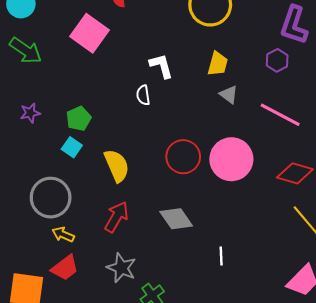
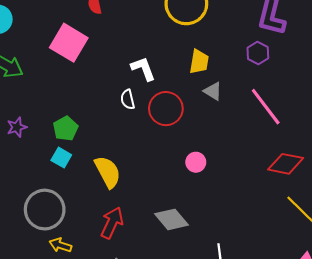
pink line: (280, 115) -> (266, 107), turned 30
red circle: (183, 157) -> (166, 109), moved
pink circle: (231, 159) -> (196, 162), moved, size x0.5

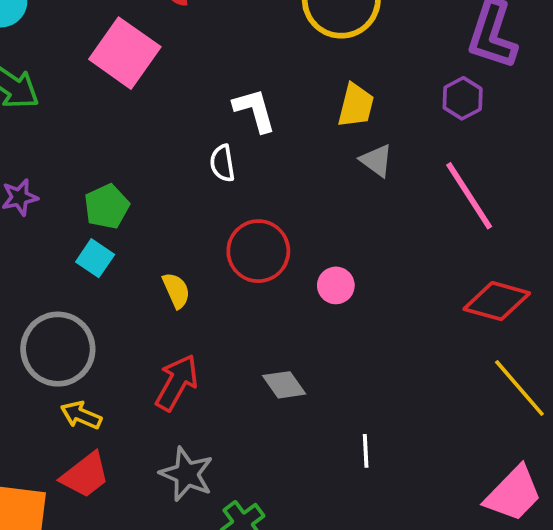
red circle: (166, 109) -> (258, 251), moved
yellow semicircle: (108, 172) -> (176, 290), size x0.6
gray diamond: (172, 219) -> (284, 385), size x0.7

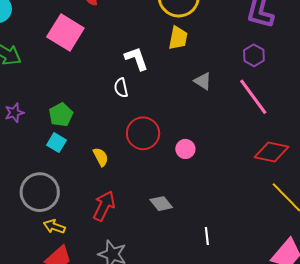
purple hexagon: (463, 98) -> (254, 55), moved
yellow trapezoid: (356, 105) -> (178, 38), moved

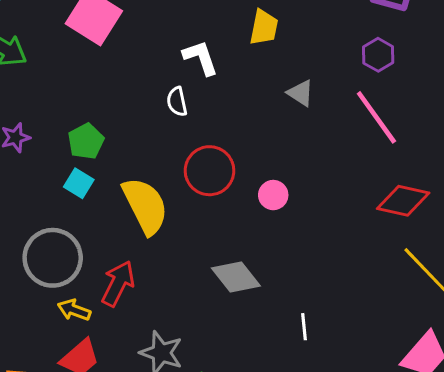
yellow semicircle: (101, 157) -> (145, 206), size x2.0
gray diamond: (161, 204) -> (236, 277), size x1.4
red arrow: (104, 206) -> (118, 283), moved

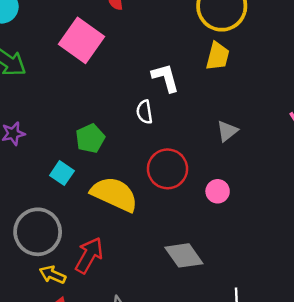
gray triangle: (301, 93) -> (227, 131), moved, turned 45
green pentagon: (86, 141) -> (90, 138), moved
yellow semicircle: (145, 206) -> (114, 194), turned -42

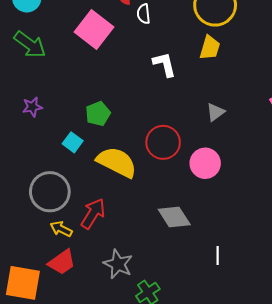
white semicircle: (144, 112) -> (144, 14), moved
pink circle: (218, 191) -> (205, 163), size x1.5

